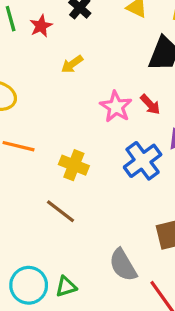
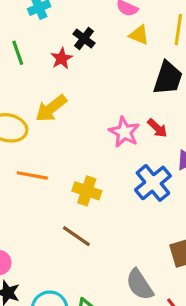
red star: (41, 26) -> (62, 58), moved
yellow arrow: (72, 64) -> (51, 108), moved, size x1.5

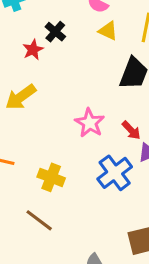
red arrow: (157, 128) -> (131, 130), moved

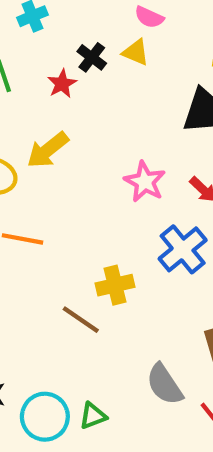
yellow triangle: (108, 31) -> (136, 52), moved
yellow cross: (51, 177) -> (115, 285), moved, turned -32

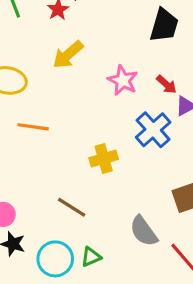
yellow arrow: (48, 150) -> (68, 55), moved
brown line: (81, 320) -> (72, 207), moved

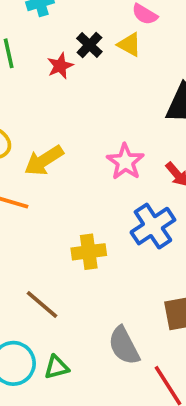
yellow arrow: (68, 55) -> (44, 160), moved

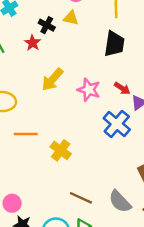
yellow arrow: (44, 160) -> (52, 80), moved
yellow cross: (89, 252) -> (61, 150), moved, turned -30
brown line: (42, 305) -> (81, 198), moved

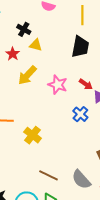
yellow triangle: (71, 18) -> (36, 45), moved
red star: (33, 43) -> (13, 54), moved
blue cross: (117, 124) -> (80, 114), size x0.7

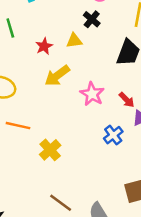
black cross: (24, 29) -> (92, 19), moved
yellow triangle: (36, 45) -> (74, 41), turned -32

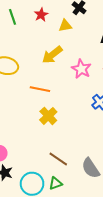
red star: (44, 46) -> (41, 15), moved
orange line: (18, 126) -> (40, 89), moved

